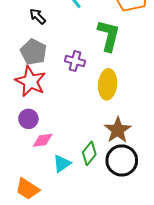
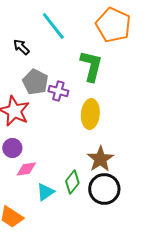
gray pentagon: (33, 52) -> (35, 82), moved

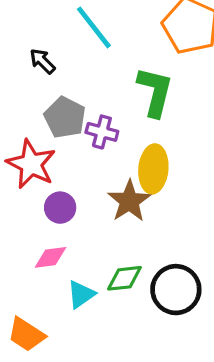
purple circle: (12, 148) -> (60, 208), moved
brown star: (100, 159) -> (129, 201), moved
green diamond: (72, 182) -> (124, 278), turned 45

